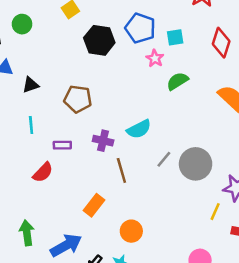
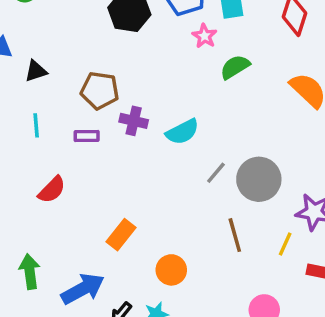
purple cross: (103, 141) -> (134, 121), moved
purple rectangle: (62, 145) -> (87, 136), moved
brown line: (121, 170) -> (235, 235), moved

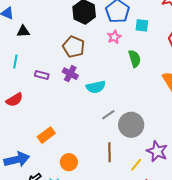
pink star: (204, 36) -> (114, 37), moved
green semicircle: (235, 67) -> (135, 59), turned 90
brown pentagon: (100, 90) -> (74, 47), moved

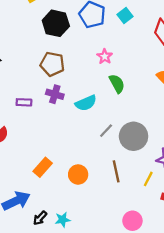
cyan square: (142, 25) -> (125, 15), moved, turned -32
pink star: (114, 37) -> (105, 56), moved
green semicircle: (135, 59) -> (117, 84), moved
orange circle: (69, 162) -> (78, 174), moved

